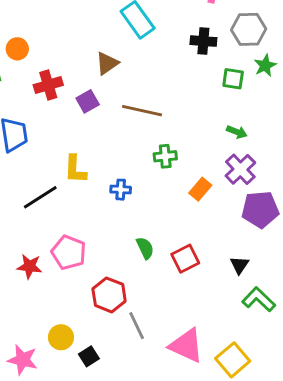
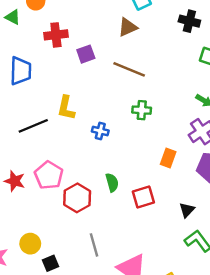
brown triangle: (107, 63) -> (128, 27), moved
orange rectangle: (200, 189) -> (168, 158), moved, turned -30
red hexagon: (109, 295) -> (77, 198), moved

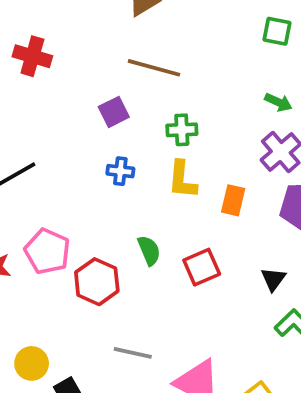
red cross: (56, 35) -> (32, 56), moved, turned 30
purple square: (86, 54) -> (114, 112), moved
yellow L-shape: (66, 108) -> (182, 180), moved
gray line: (94, 245) -> (133, 353), turned -55

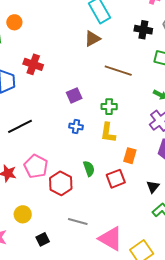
brown line: (154, 68) -> (118, 71), moved
orange rectangle: (233, 200) -> (130, 156), moved
yellow circle: (32, 363) -> (23, 214), moved

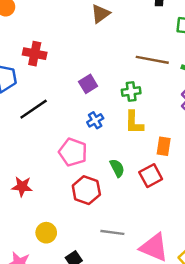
brown line: (118, 71) -> (152, 60), moved
black line: (20, 126) -> (34, 109), moved
blue cross: (76, 126) -> (95, 120), turned -32
pink pentagon: (36, 166) -> (73, 152), moved

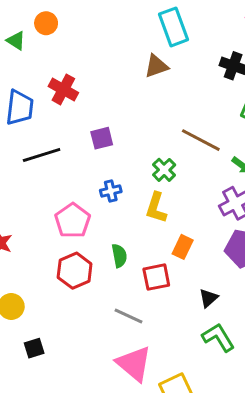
purple square: (88, 84) -> (102, 138), moved
green cross: (131, 91) -> (164, 170), turned 36
gray line: (112, 232) -> (129, 316), moved

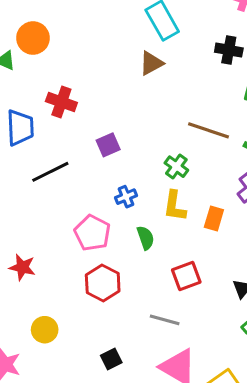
orange circle: (46, 23) -> (33, 38), size x1.4
orange rectangle: (183, 247) -> (214, 218), moved
green semicircle: (119, 256) -> (146, 238), moved
black square: (34, 348) -> (111, 359), moved

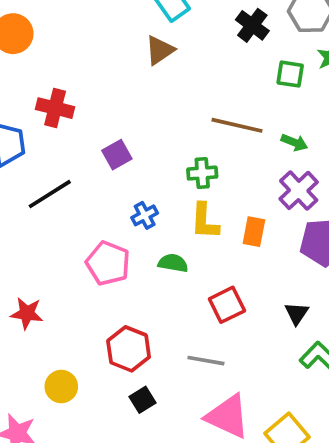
black cross: (229, 50) -> (252, 25), turned 32
green cross: (176, 167) -> (202, 173), turned -35
green semicircle: (146, 238) -> (173, 263), turned -55
red hexagon: (103, 283) -> (129, 349), moved
black square: (111, 359) -> (142, 400), moved

